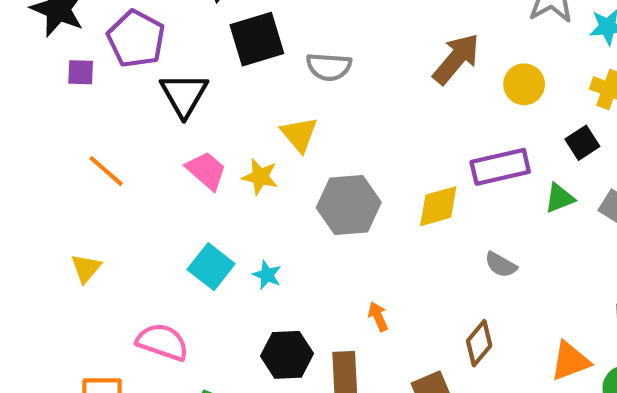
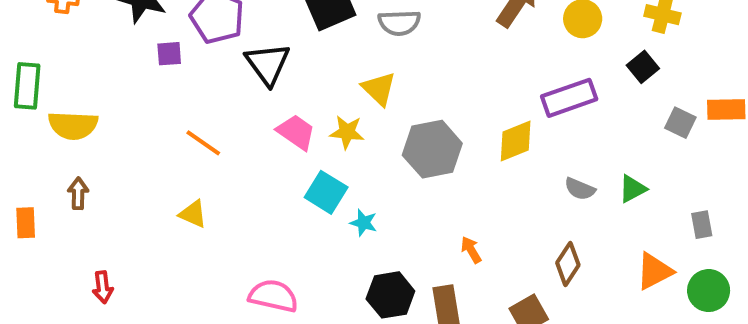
green triangle: (559, 198) -> (633, 189), moved
cyan square: (211, 267) -> (326, 192), moved
yellow triangle: (86, 268) -> (193, 214), moved, turned -40

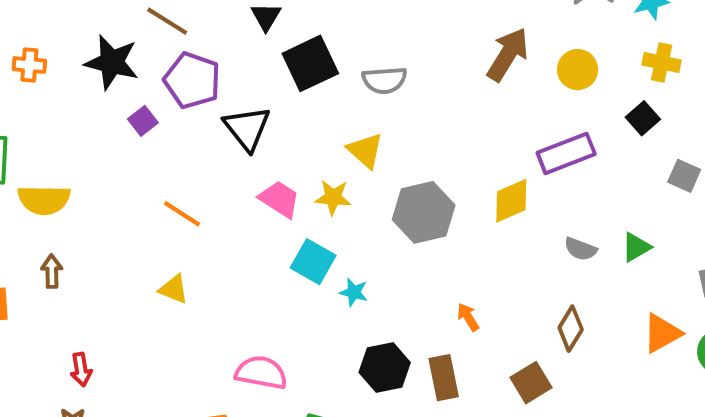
purple square: (169, 54) -> (143, 121), turned -32

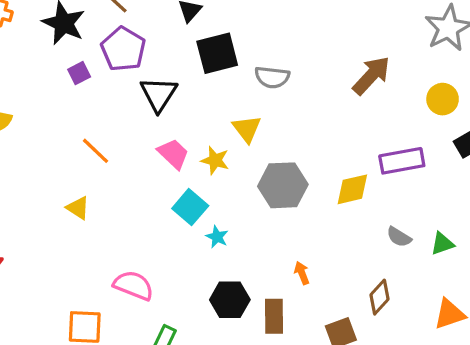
yellow circle: (578, 70) -> (443, 99), moved

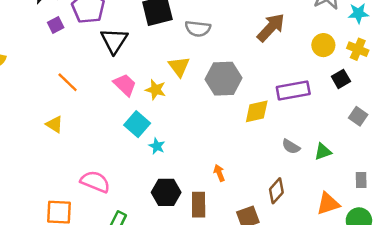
gray hexagon: (283, 185) -> (224, 79), moved

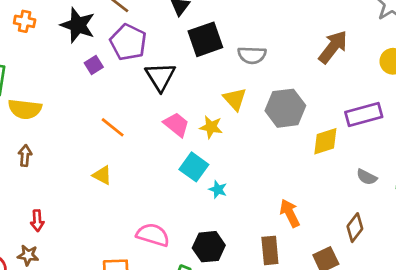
orange arrow: (219, 173) -> (290, 213), size x1.5
black hexagon: (166, 192) -> (209, 247), moved

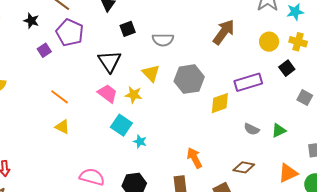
black star: (78, 25) -> (31, 21), size x0.6
black square: (205, 39) -> (128, 29), size x0.6
black triangle: (160, 77) -> (110, 61), moved
yellow triangle: (102, 175) -> (62, 127), moved
brown diamond: (355, 228) -> (244, 167), turned 65

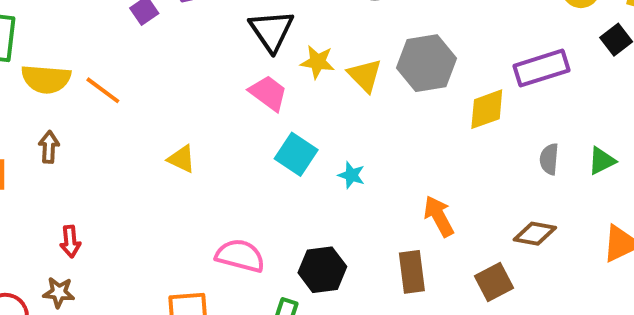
yellow triangle: (151, 73) -> (365, 75), moved
yellow star: (134, 95) -> (318, 62), moved
orange line: (60, 97) -> (103, 90), moved
gray semicircle: (252, 129) -> (549, 159), turned 70
cyan star: (140, 142) -> (351, 175), moved

